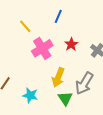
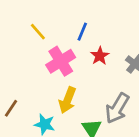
blue line: (58, 16) -> (82, 32), moved
yellow arrow: (58, 77) -> (67, 100), moved

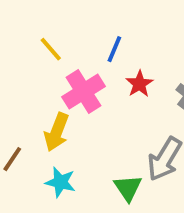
yellow arrow: (67, 100) -> (57, 132), moved

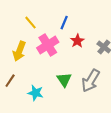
yellow arrow: (57, 132) -> (19, 51), moved
green triangle: (128, 188) -> (64, 80), moved

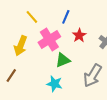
green triangle: (64, 80) -> (63, 60), moved, turned 42
cyan star: (36, 93) -> (55, 84), moved

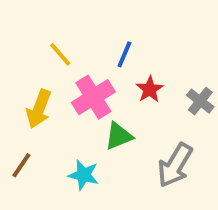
cyan star: (55, 84) -> (84, 175), moved

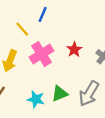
blue line: (124, 54) -> (43, 14), moved
green triangle: (119, 136) -> (60, 94), moved

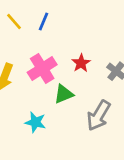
yellow line: (22, 29) -> (14, 21), moved
green triangle: (60, 94) -> (64, 94), moved

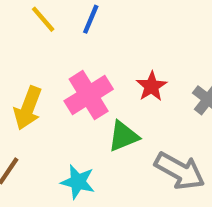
gray arrow: (99, 115) -> (180, 171), turned -92

